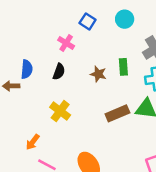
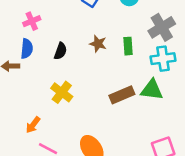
pink cross: (66, 43) -> (32, 21), moved, turned 35
brown star: (98, 74) -> (98, 44), moved

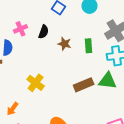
pink cross: (32, 21) -> (21, 29), moved
black semicircle: (61, 51) -> (44, 32), moved

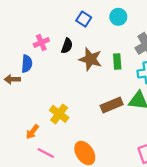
brown star: (65, 44) -> (90, 59), size x1.5
yellow cross: (36, 83) -> (59, 114), moved

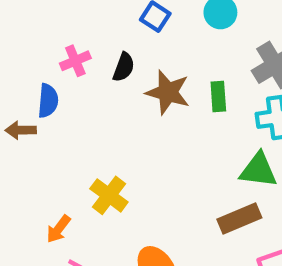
brown rectangle: (112, 105) -> (239, 219), moved

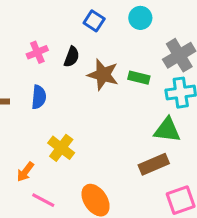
green rectangle: (218, 97) -> (139, 78), turned -72
blue semicircle: (48, 101) -> (39, 97), moved

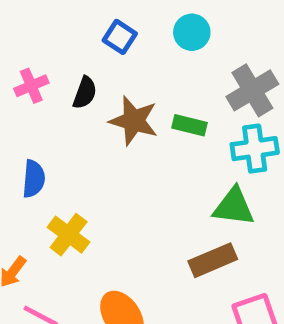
blue semicircle: (39, 97) -> (34, 179), moved

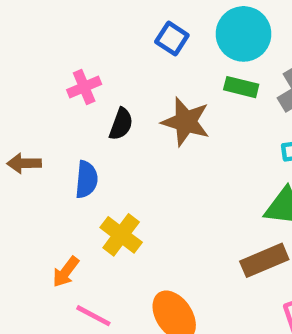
cyan circle: (192, 32) -> (243, 34), size x1.5
black semicircle: (85, 93) -> (121, 124), moved
green rectangle: (190, 125) -> (241, 87), moved

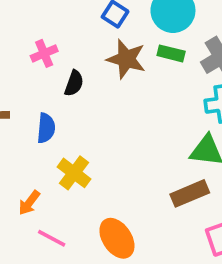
brown star: (186, 122) -> (126, 59), moved

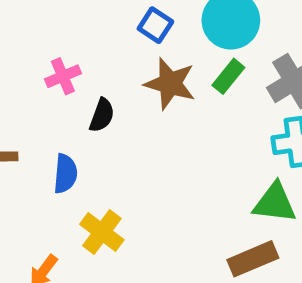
green rectangle: (171, 53) -> (228, 76), turned -65

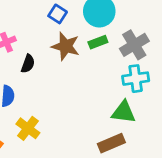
green rectangle: (228, 76) -> (98, 42), turned 30

